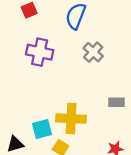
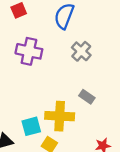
gray rectangle: (116, 102) -> (87, 97), moved, turned 35

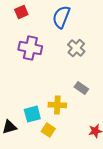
yellow cross: (60, 116) -> (57, 105), size x0.7

